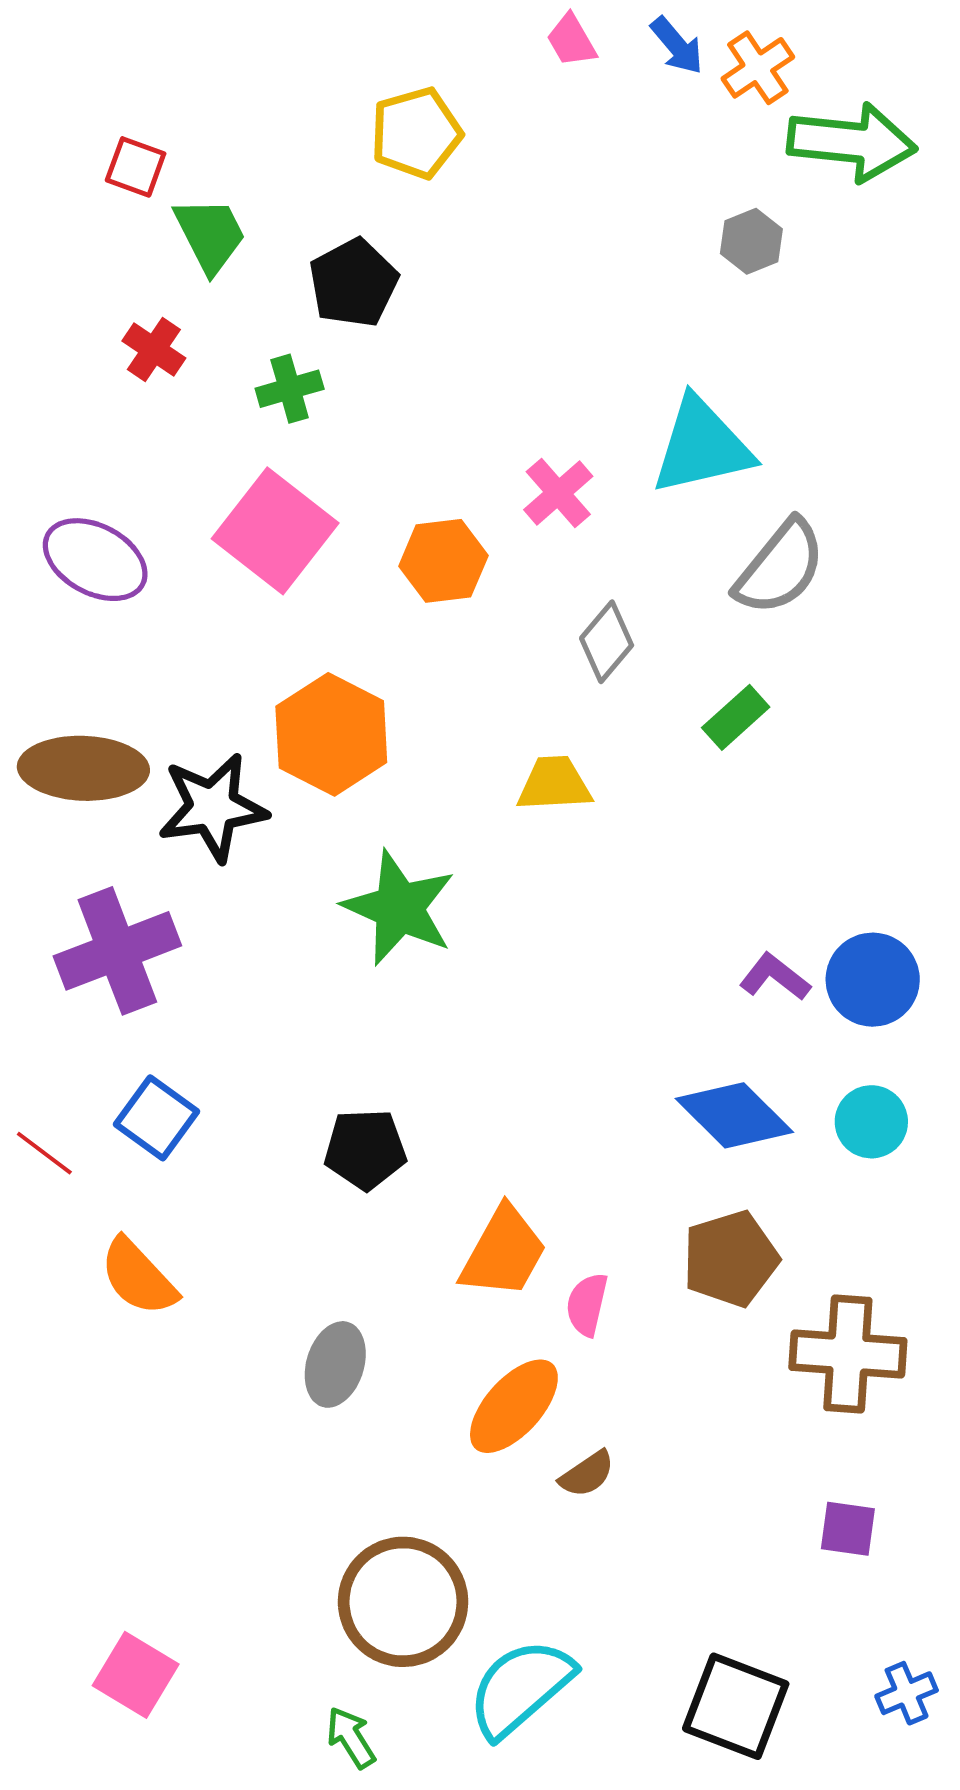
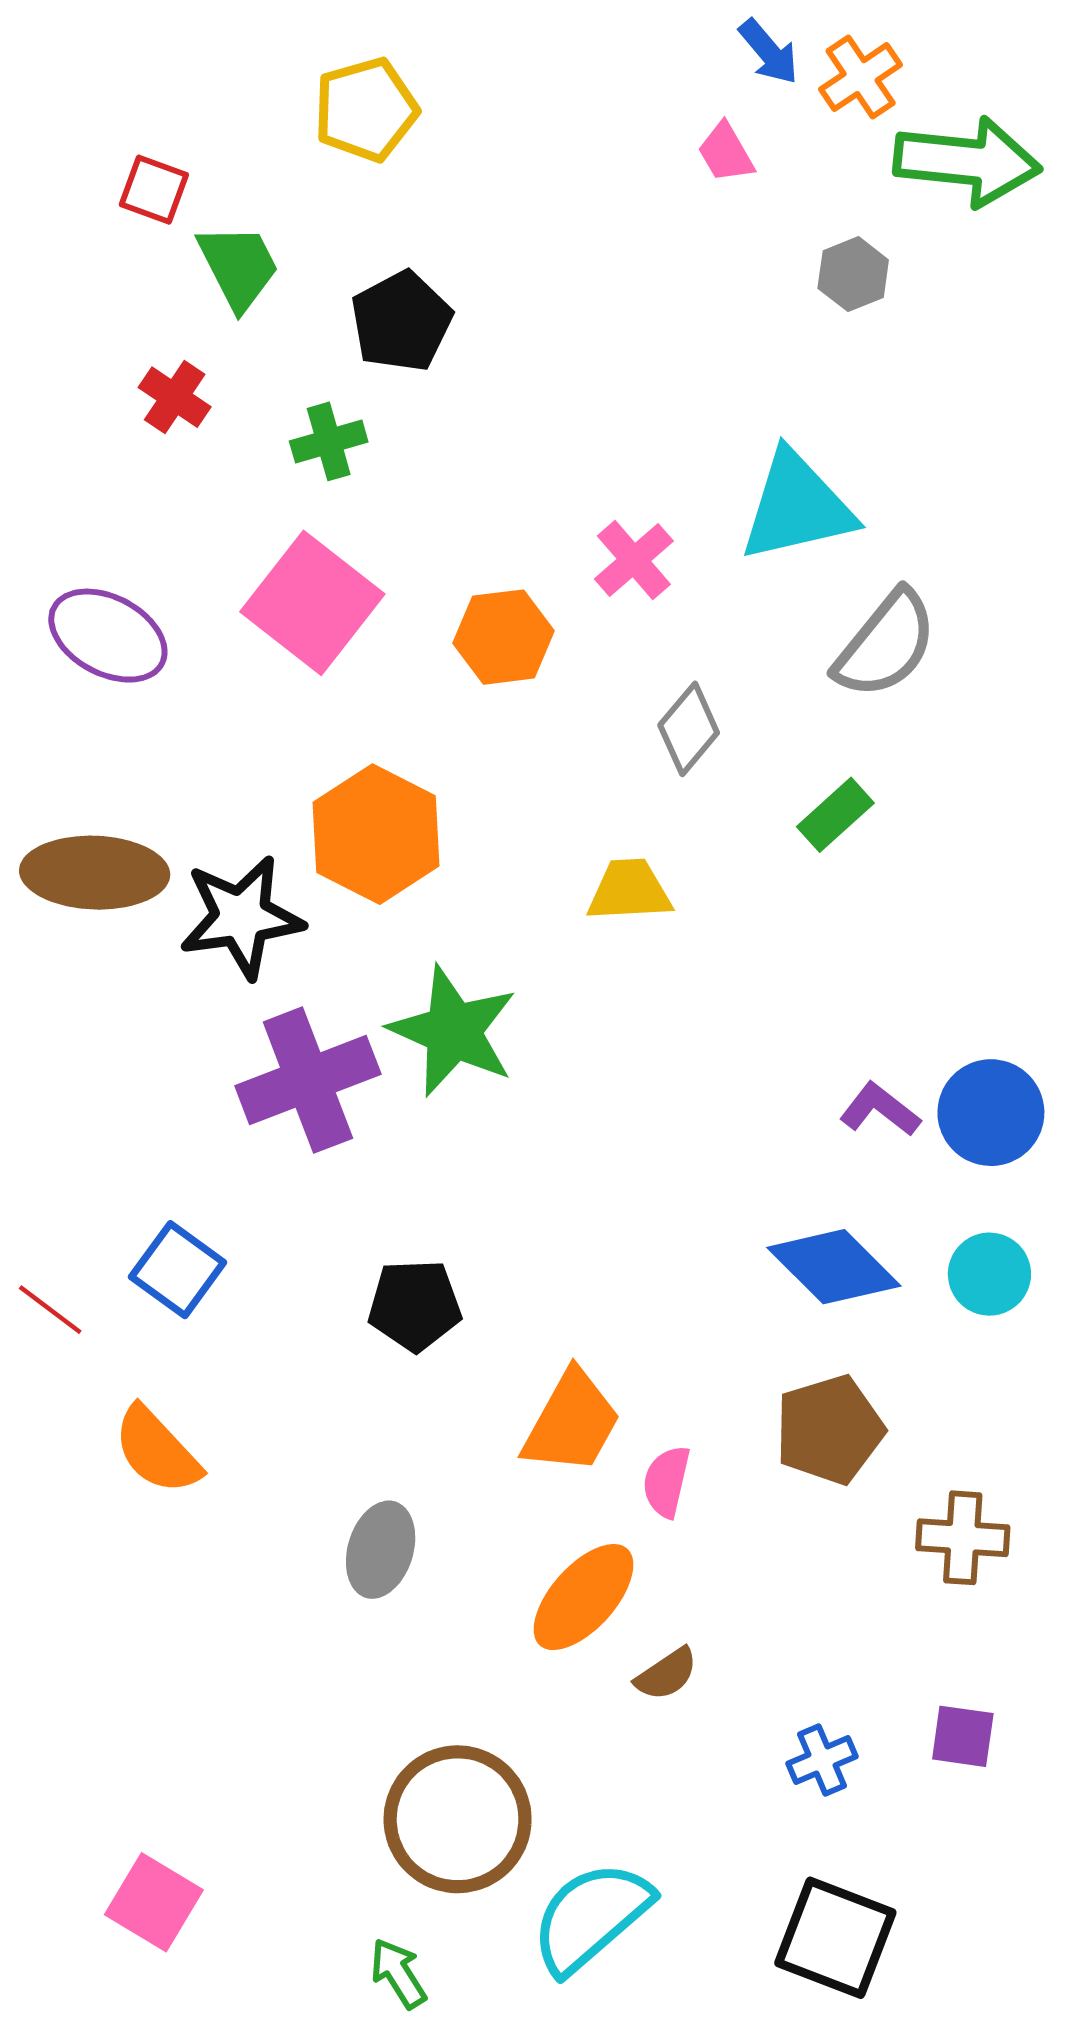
pink trapezoid: (571, 40) -> (726, 153), moved
yellow pentagon: (416, 133) -> (366, 110), moved
purple cross: (117, 951) -> (308, 1080), moved
brown cross: (848, 1354) -> (963, 1538), size x0.7
blue cross: (907, 1693) -> (822, 1760), moved

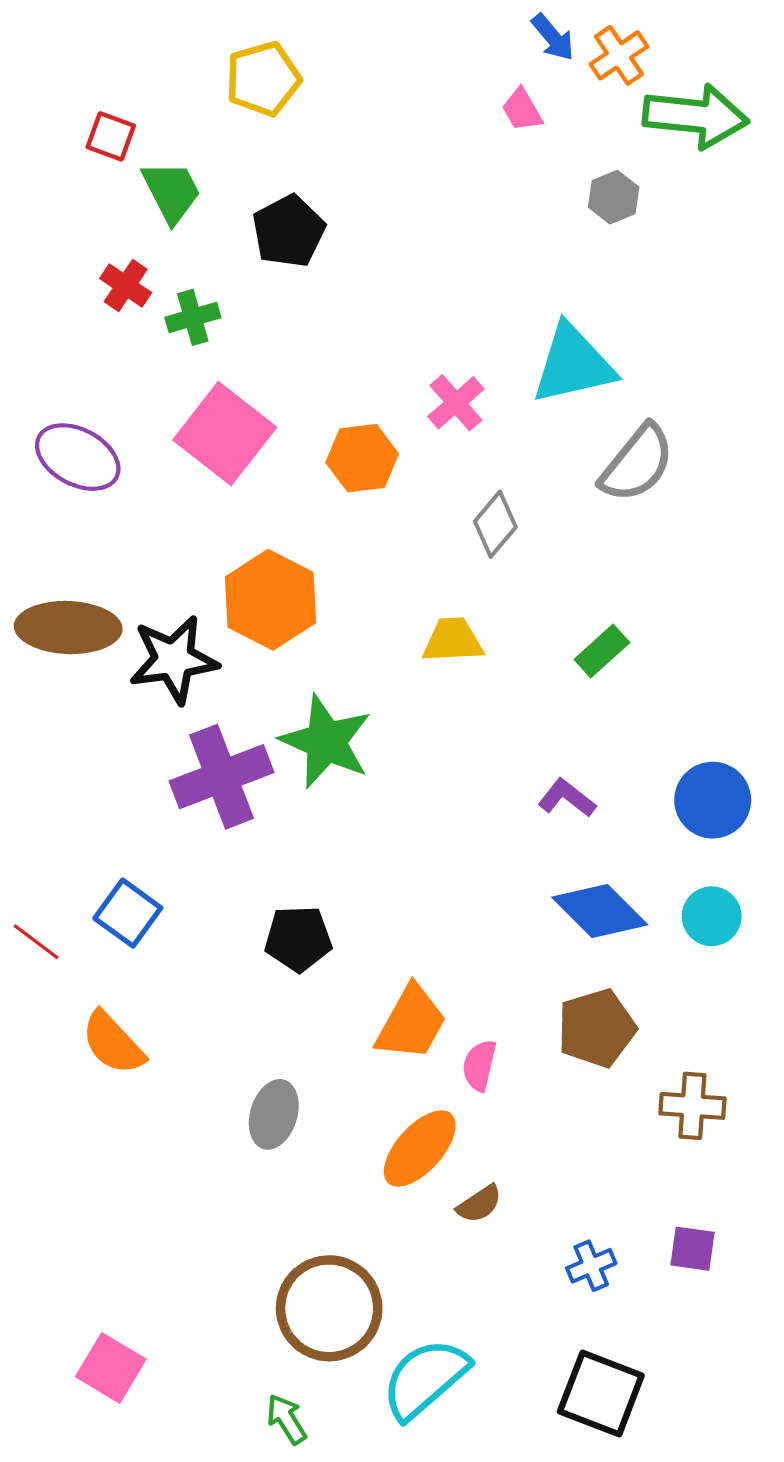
green cross: (329, 441) -> (193, 317), moved
green rectangle: (835, 815) -> (602, 651), moved
purple L-shape: (880, 1110) -> (567, 798), moved

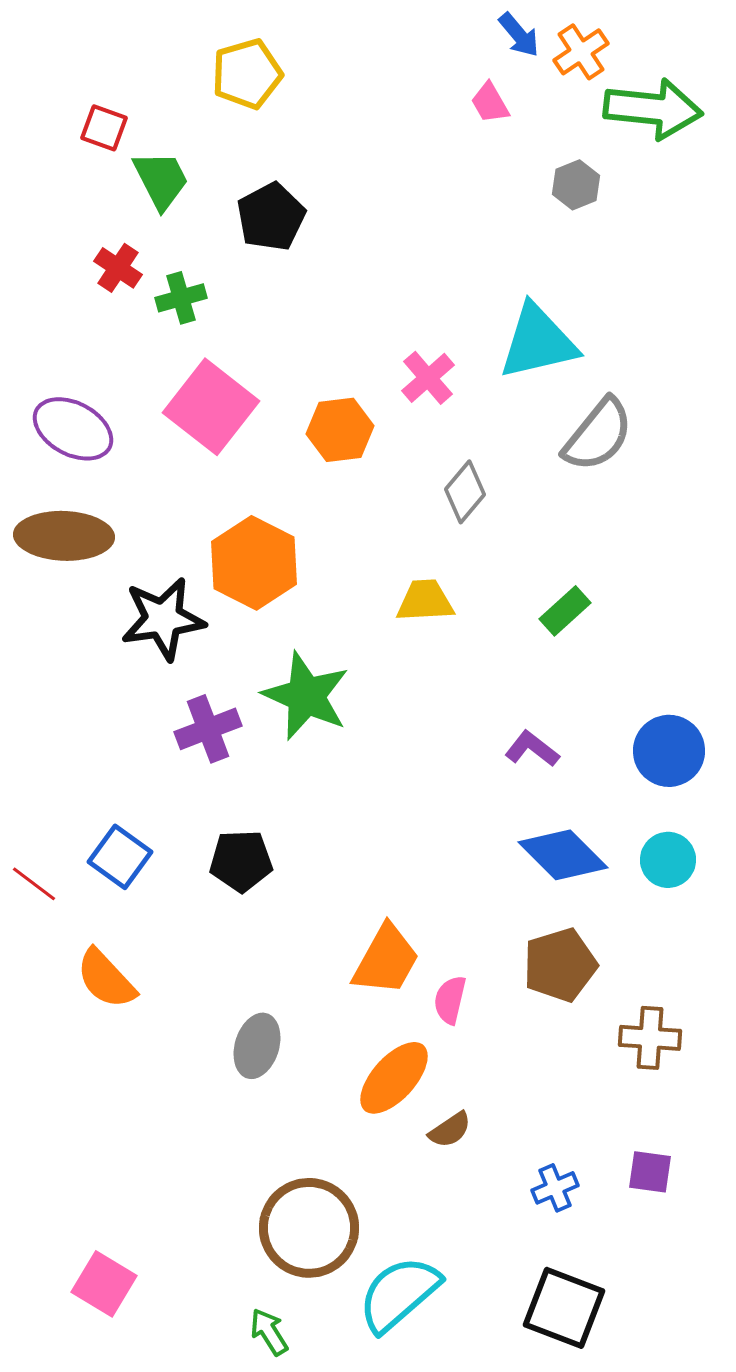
brown ellipse: (68, 628) -> (64, 536), moved
purple cross: (222, 777) -> (208, 729), size x0.7
black pentagon: (298, 939) -> (241, 861), moved

